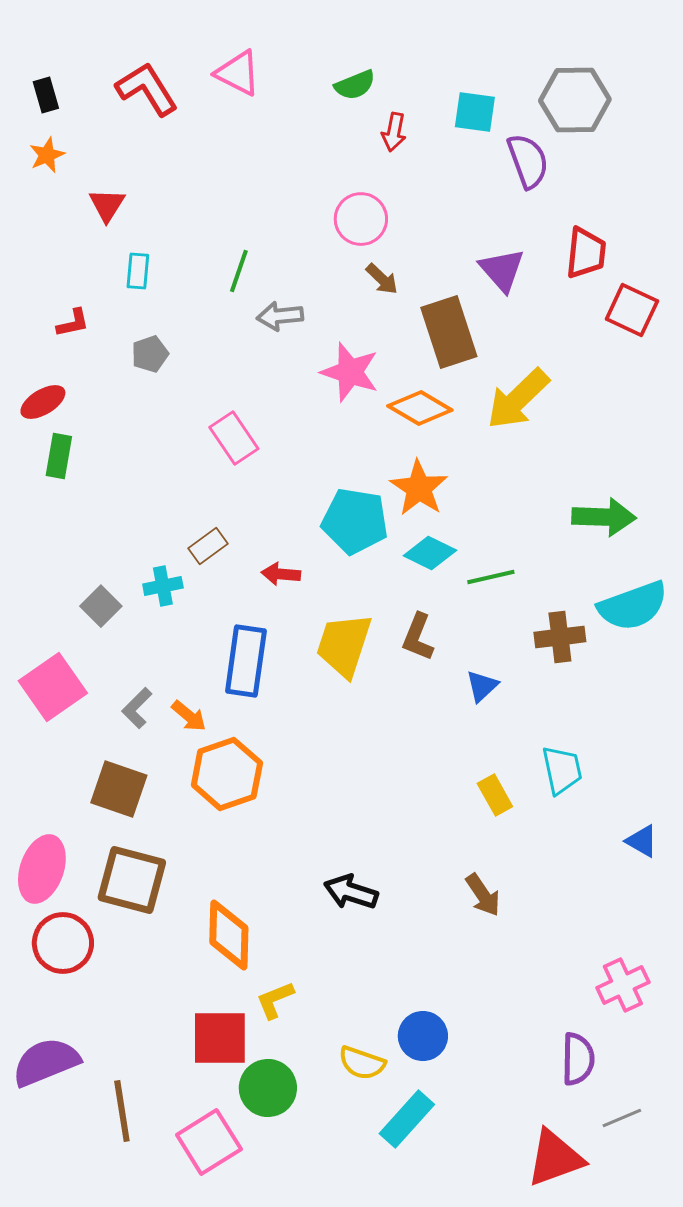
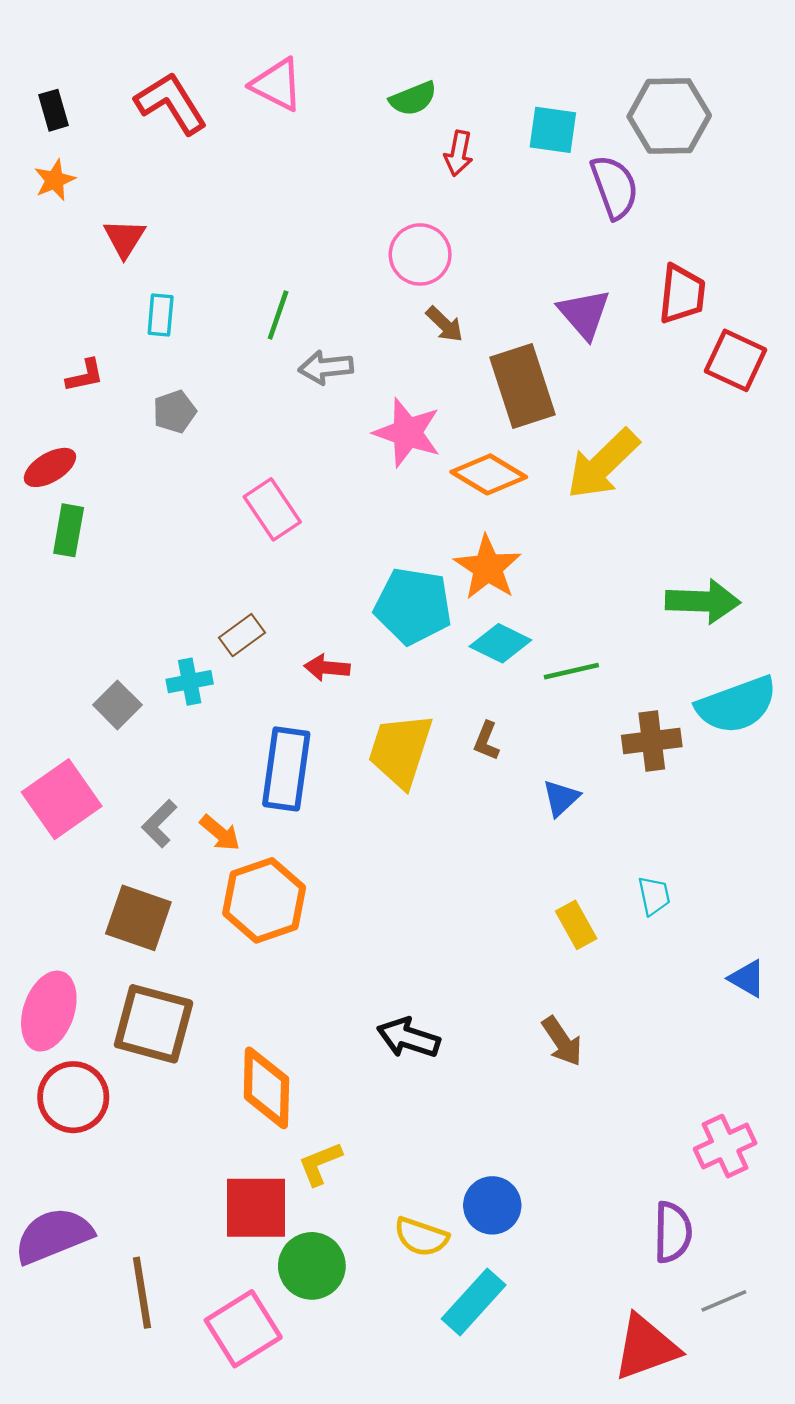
brown L-shape: (418, 637) -> (486, 741), size x0.7
cyan trapezoid: (562, 770) -> (654, 896), size x0.7

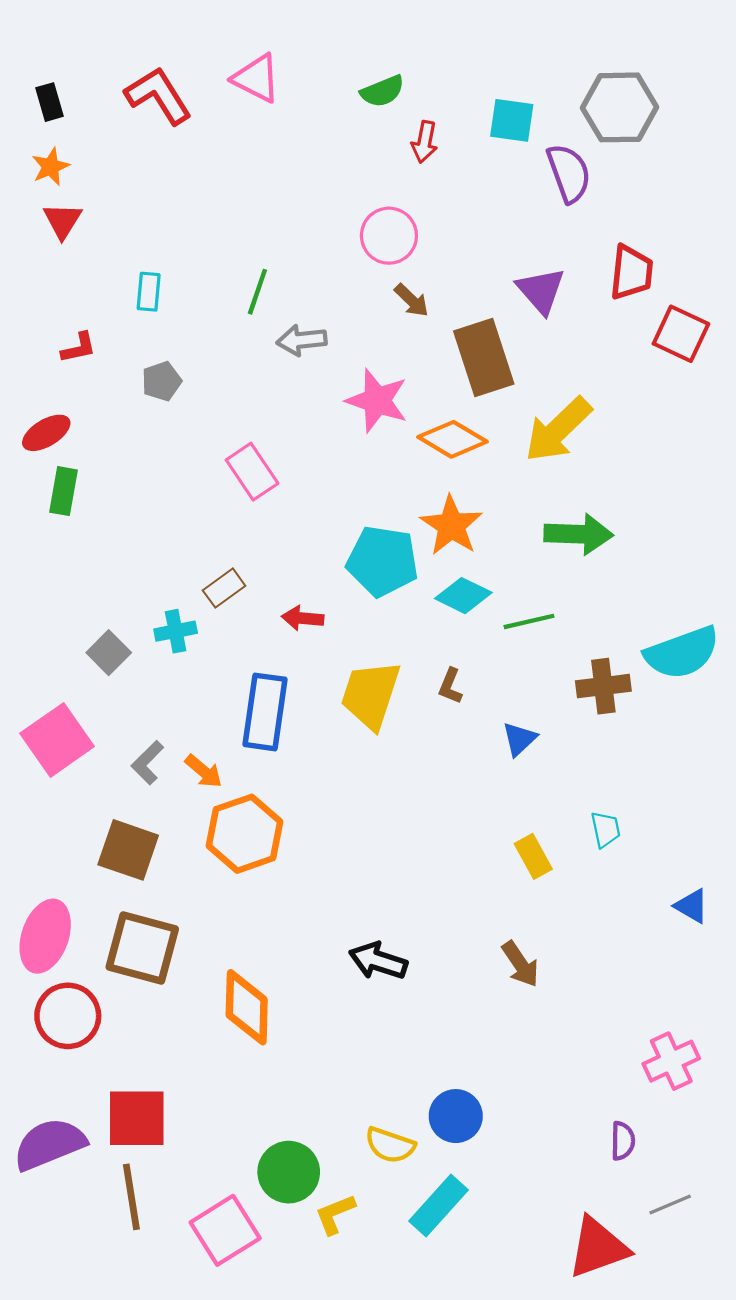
red triangle: (124, 238) -> (62, 221), moved
green arrow: (703, 601) -> (579, 534), moved
yellow L-shape: (320, 1163) -> (335, 1214), moved
red square: (256, 1208) -> (137, 1118), moved
purple semicircle: (673, 1232) -> (623, 1141), size x0.7

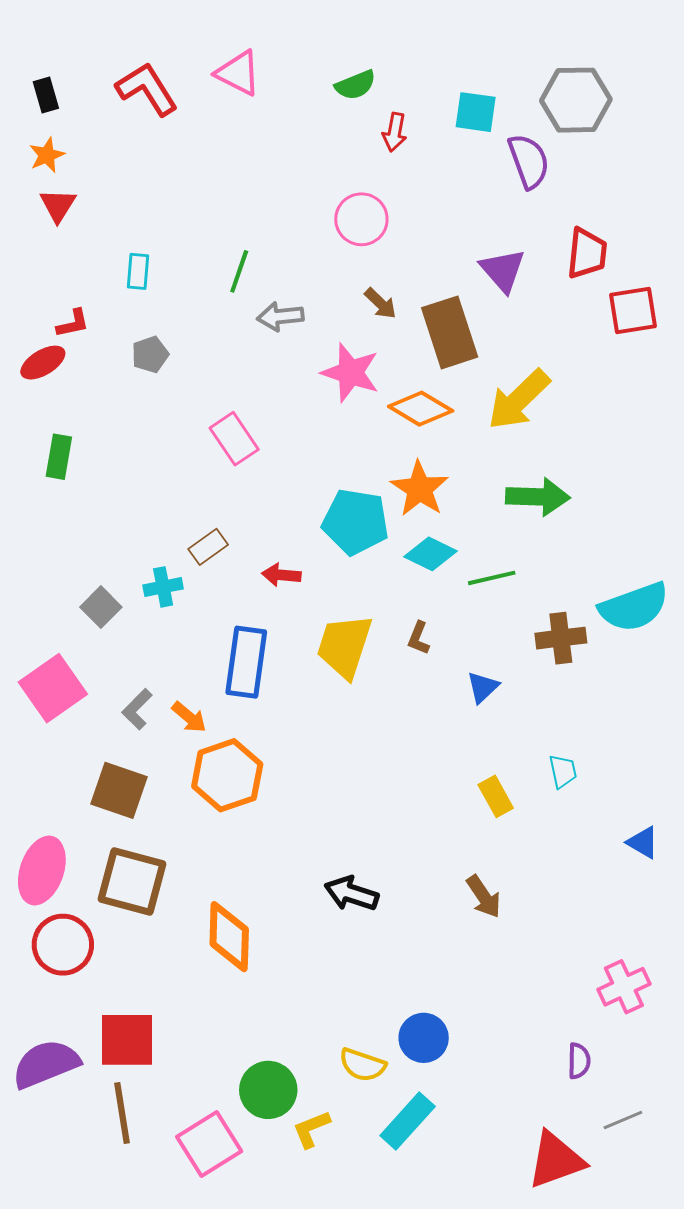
brown arrow: (412, 300) -> (380, 303), moved
red square: (681, 334) -> (633, 310), turned -34
red ellipse: (46, 433) -> (43, 363), moved

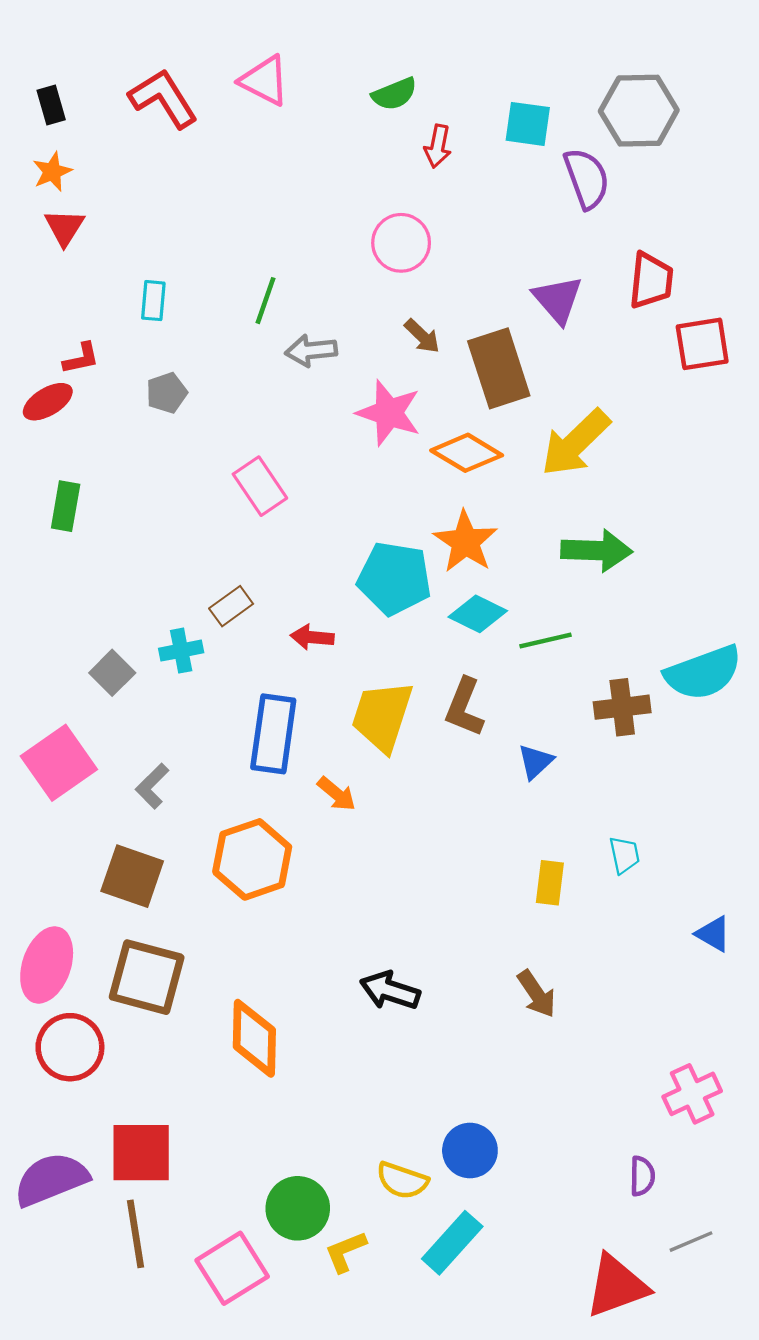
brown L-shape: (419, 638) -> (464, 707), size x1.6
orange arrow: (189, 717) -> (337, 794), moved
yellow rectangle: (496, 796) -> (550, 883), turned 36

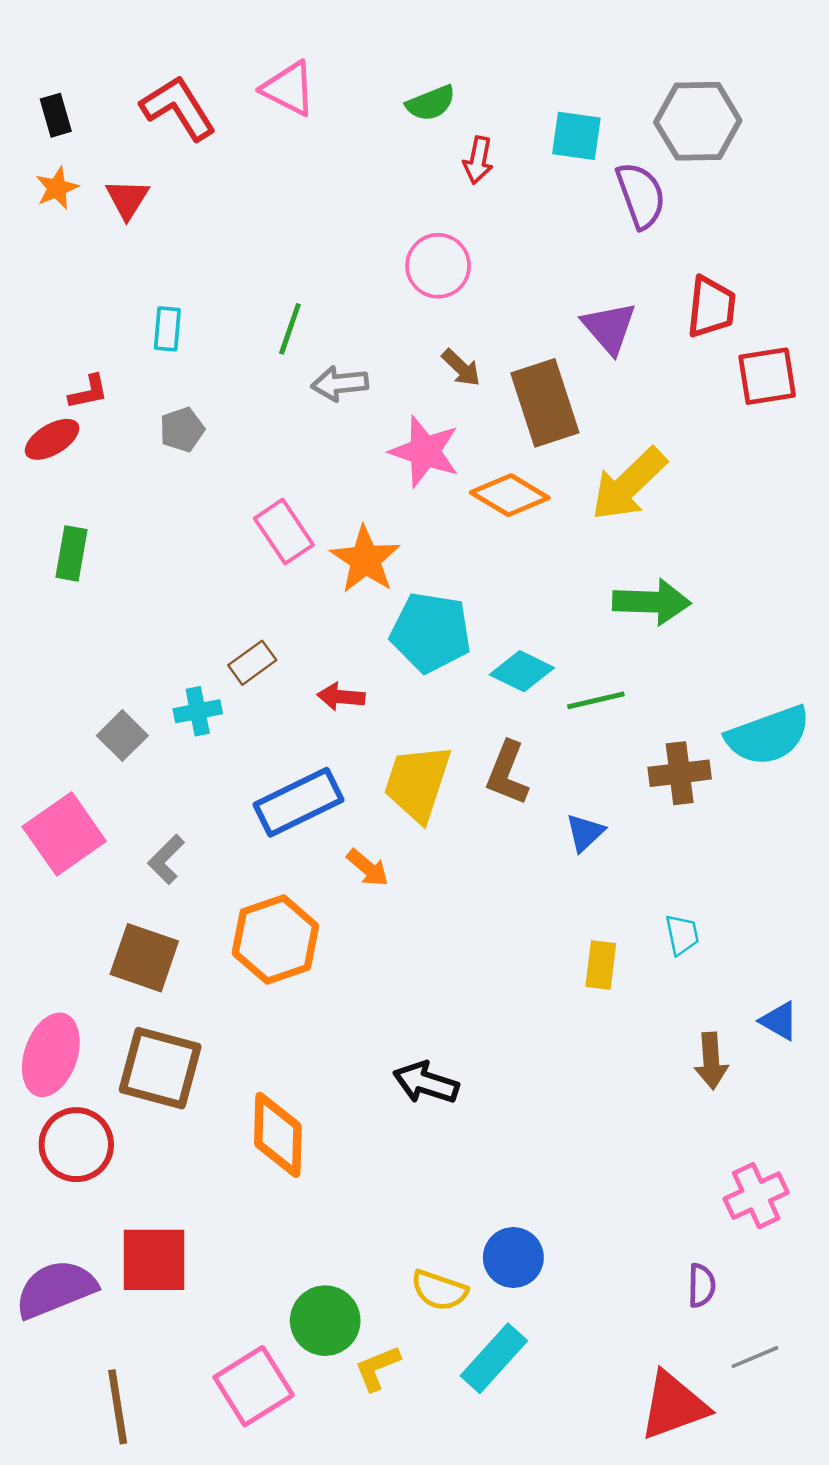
red triangle: (64, 227) -> (127, 199), moved
orange star: (466, 542) -> (365, 560), moved
blue rectangle: (273, 734) -> (298, 802), turned 56
brown arrow: (537, 994) -> (711, 1061), moved, turned 30
brown line: (136, 1234) -> (118, 1407), moved

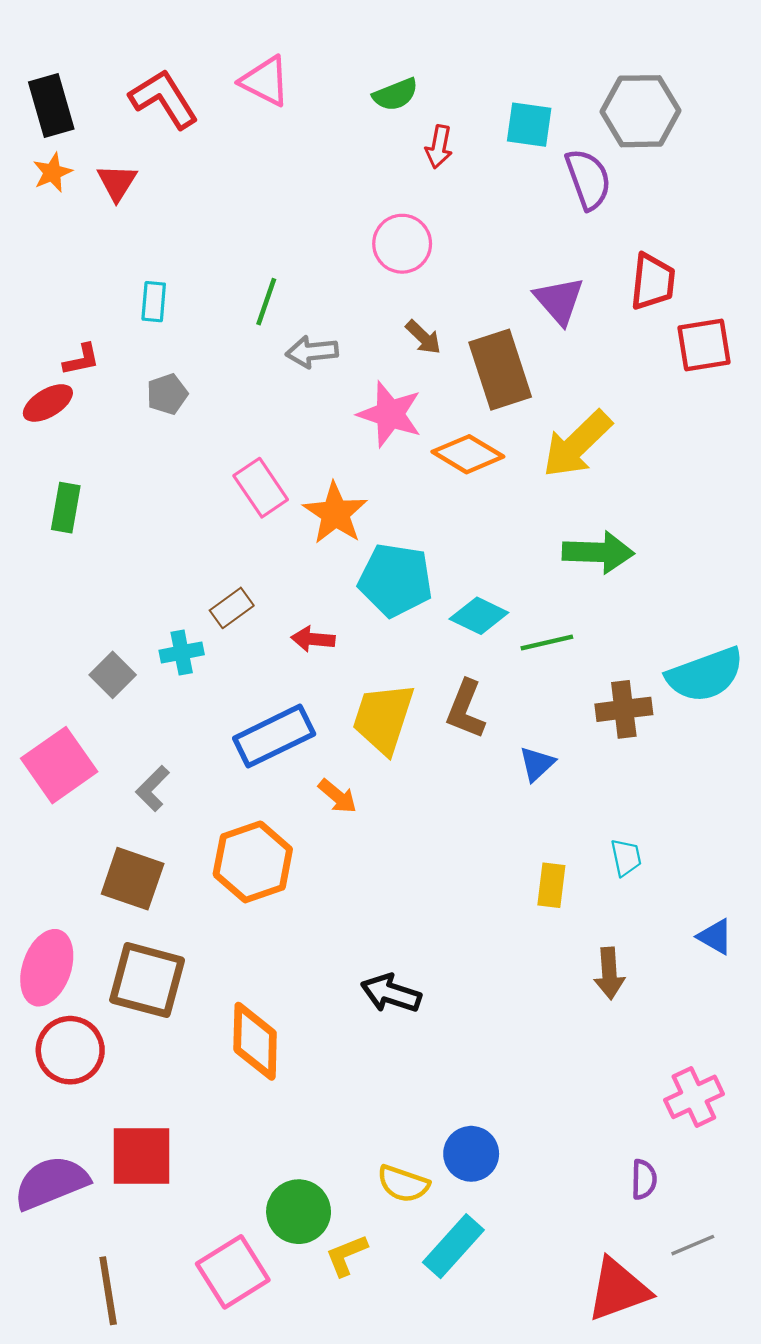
black rectangle: (56, 115) -> (51, 106), size x1.6
brown arrow: (711, 1061) -> (609, 973), moved

